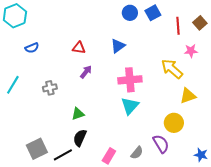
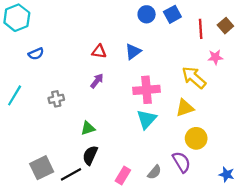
red triangle: (79, 48) -> (99, 52), moved
yellow triangle: (188, 96) -> (185, 108), moved

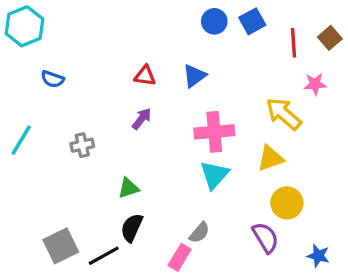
blue semicircle: (36, 54) -> (53, 79), turned 42
gray semicircle: (154, 172) -> (199, 233), moved
blue star: (227, 174) -> (318, 256), moved

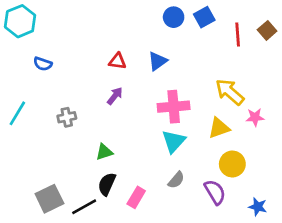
pink star: (315, 84) -> (255, 117), moved
gray semicircle: (199, 233) -> (176, 180), moved
pink rectangle: (180, 257) -> (136, 197), moved

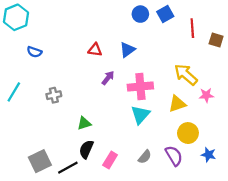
brown square: (267, 30) -> (216, 40), moved, turned -32
purple arrow: (115, 96) -> (108, 78), moved
gray semicircle: (176, 180) -> (145, 157), moved
blue star: (258, 207) -> (209, 155), moved

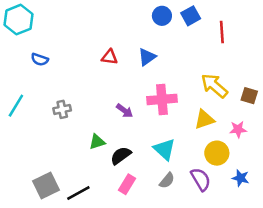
brown square: (216, 40) -> (249, 96), moved
purple arrow: (108, 78) -> (125, 111), moved, turned 88
pink star: (206, 95) -> (238, 129), moved
cyan triangle: (140, 115) -> (164, 149), moved, turned -30
black semicircle: (86, 149) -> (121, 156), moved, turned 30

